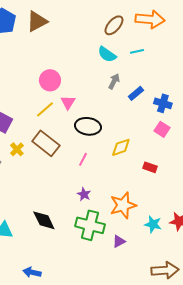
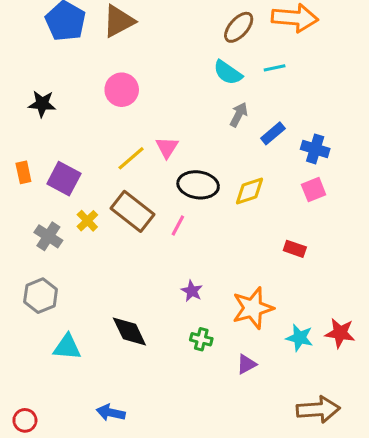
pink circle: (50, 80) -> (122, 90), moved
pink square: (162, 129) -> (314, 190), turned 35
yellow diamond: (121, 147) -> (250, 191), moved
pink line: (83, 159) -> (178, 225), moved
green cross: (90, 225) -> (201, 339), size x0.5

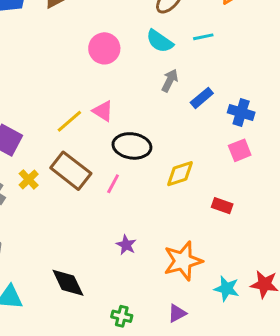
pink circle: (122, 90) -> (104, 48), moved
pink triangle: (167, 147) -> (103, 111), turned -30
yellow diamond: (250, 191) -> (180, 174), moved
green cross: (201, 339) -> (122, 316), moved

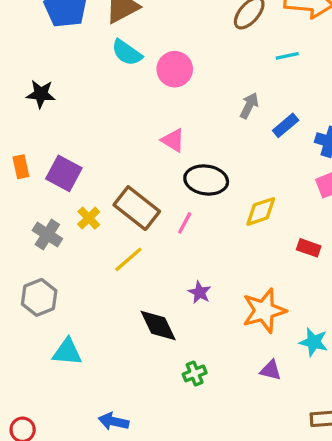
cyan semicircle: (160, 41) -> (127, 53), moved
yellow line: (69, 121) -> (128, 259), moved
black diamond: (68, 283) -> (158, 326), moved
purple triangle: (177, 313) -> (271, 370), moved, turned 42
green cross: (122, 316) -> (195, 373), turned -36

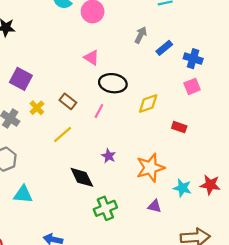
brown rectangle: (137, 208) -> (68, 101), size x0.6
green cross: (195, 373) -> (105, 208), size x1.5

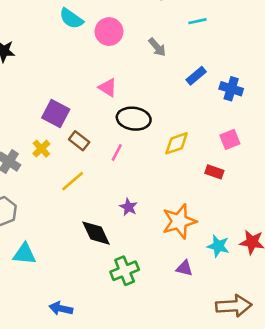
gray arrow: (141, 35) -> (157, 47), moved, turned 112
purple square: (21, 79) -> (56, 113), moved
pink square: (192, 86) -> (230, 139), moved

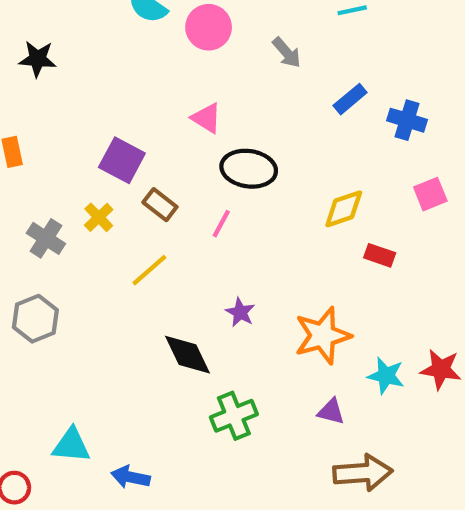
pink square: (230, 139) -> (430, 194), moved
yellow diamond: (177, 143) -> (344, 209), moved
cyan triangle: (24, 254) -> (71, 445), moved
brown arrow: (234, 306) -> (363, 473), moved

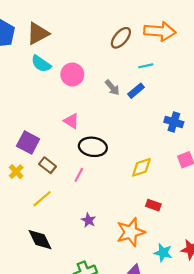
blue rectangle: (350, 99) -> (136, 91), moved
red rectangle: (380, 255) -> (153, 205), moved
black diamond: (187, 355) -> (40, 240), moved

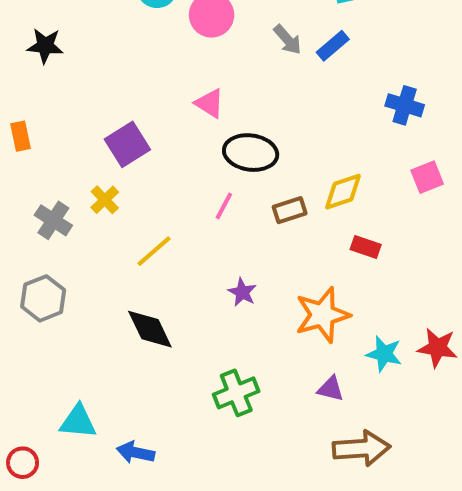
purple square: (28, 143) -> (127, 144), turned 30
brown rectangle: (47, 165) -> (290, 210), moved, turned -56
red rectangle: (153, 205) -> (366, 247), moved

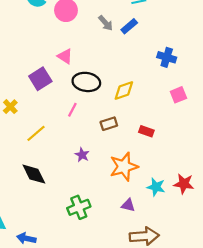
purple square: (127, 144) -> (40, 79), moved
yellow diamond: (343, 192) -> (124, 91), moved
brown rectangle: (290, 210) -> (109, 124), moved

